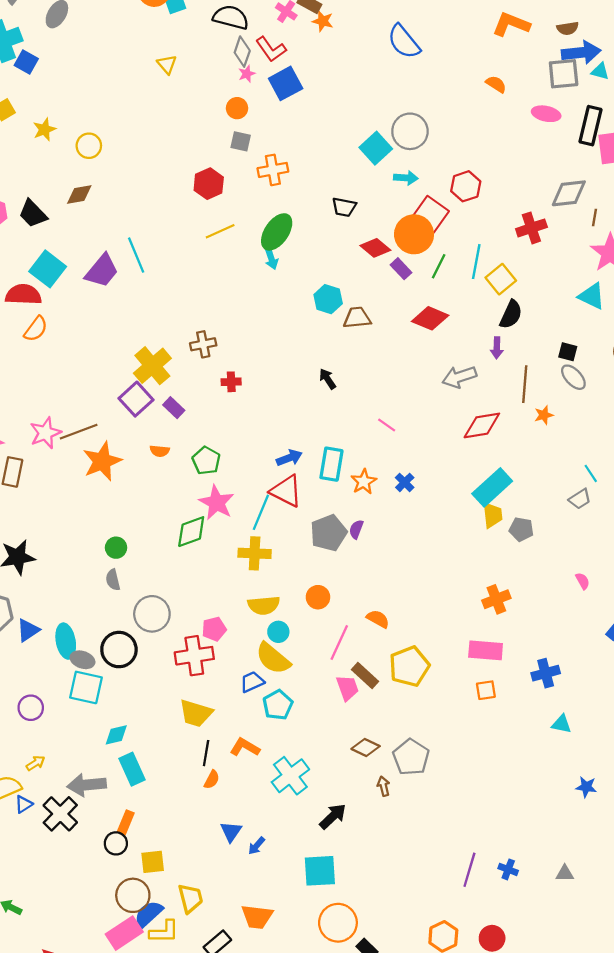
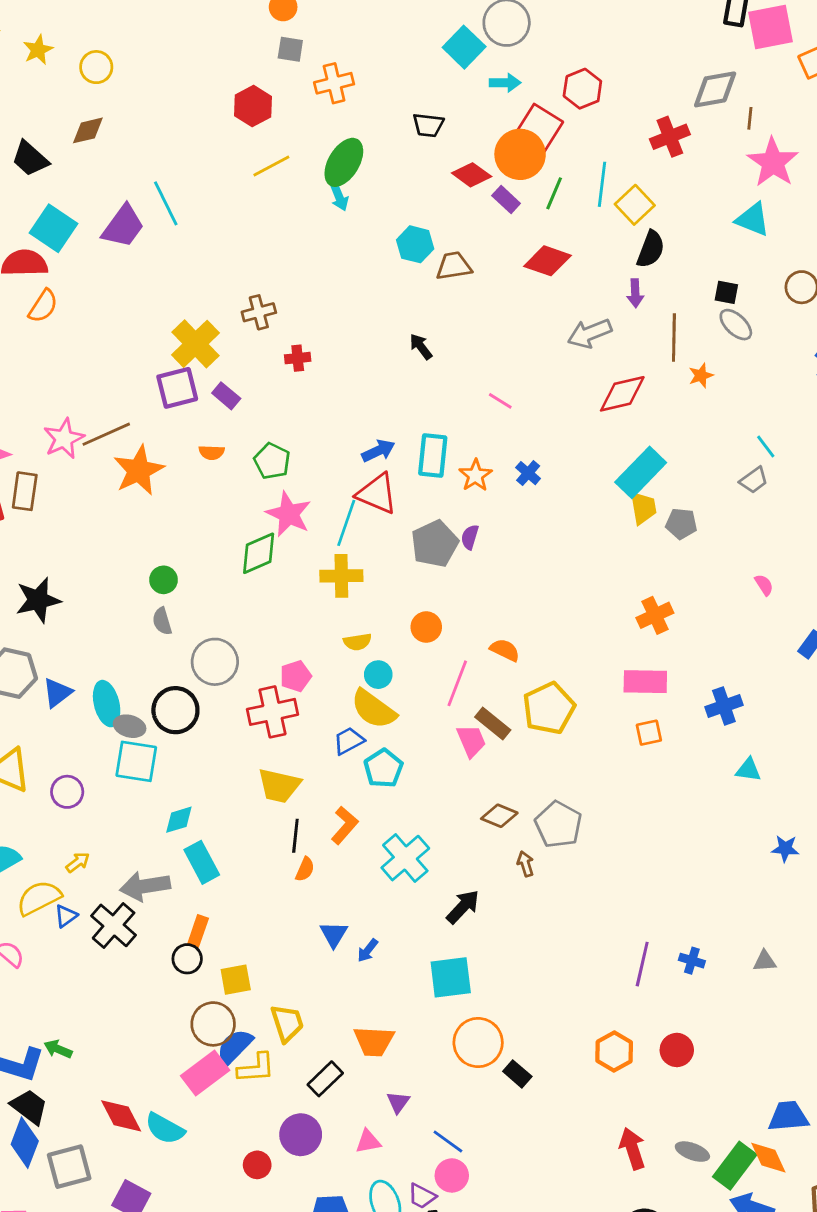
purple square: (136, 399) -> (177, 388), turned 32
yellow semicircle: (264, 605) -> (357, 642), size x0.7
orange L-shape: (245, 747) -> (345, 825), turned 104

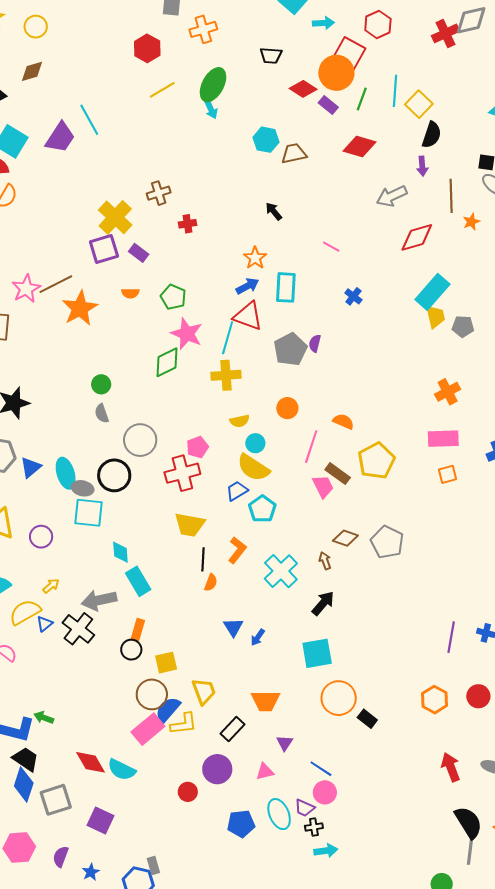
red cross: (670, 137) -> (446, 33), moved
orange star: (475, 475) -> (255, 258), moved
cyan diamond: (179, 820) -> (120, 552), turned -75
brown arrow: (525, 864) -> (325, 561), moved

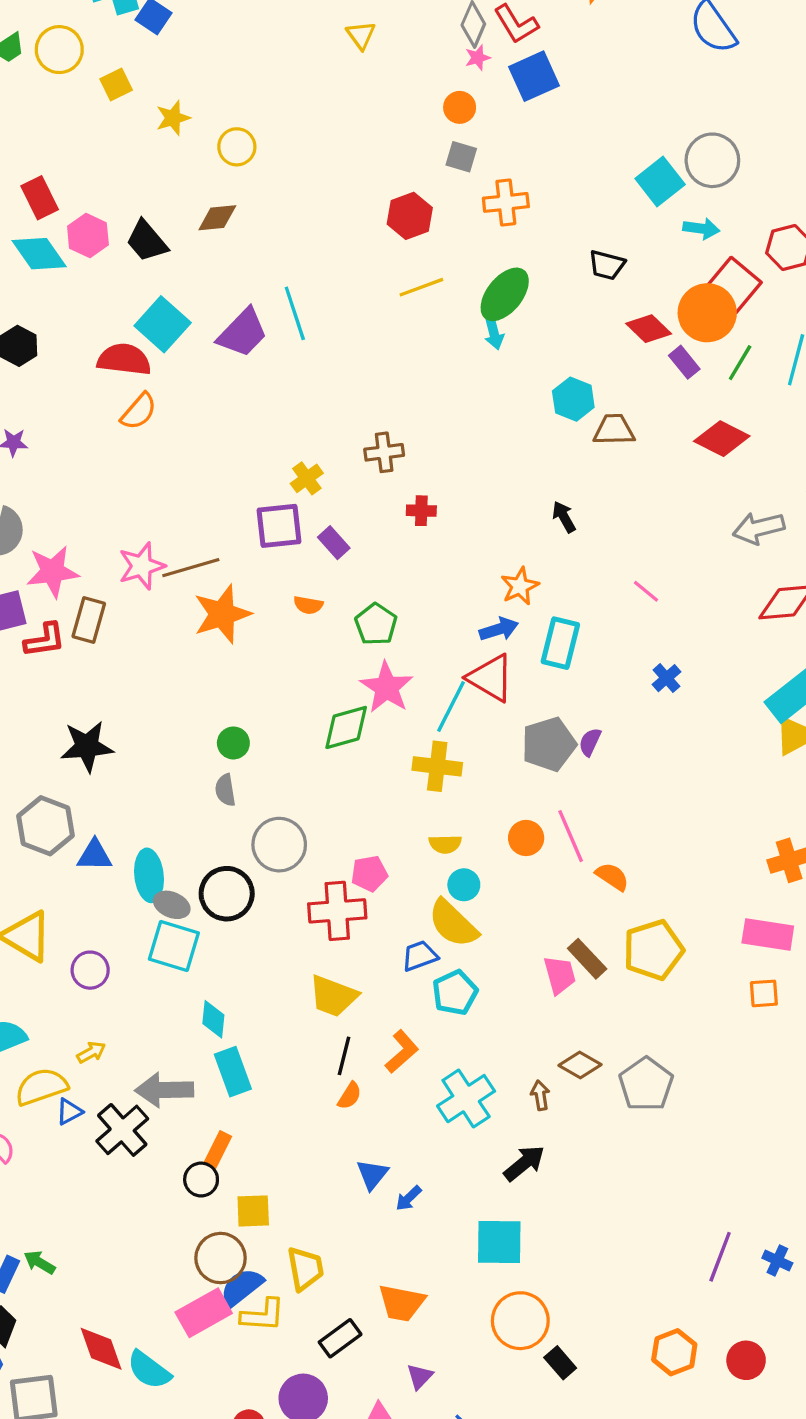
yellow cross: (115, 217) -> (307, 478), size x0.6
pink line: (311, 447) -> (571, 836), moved, turned -52
blue triangle: (31, 467) -> (94, 855), turned 30

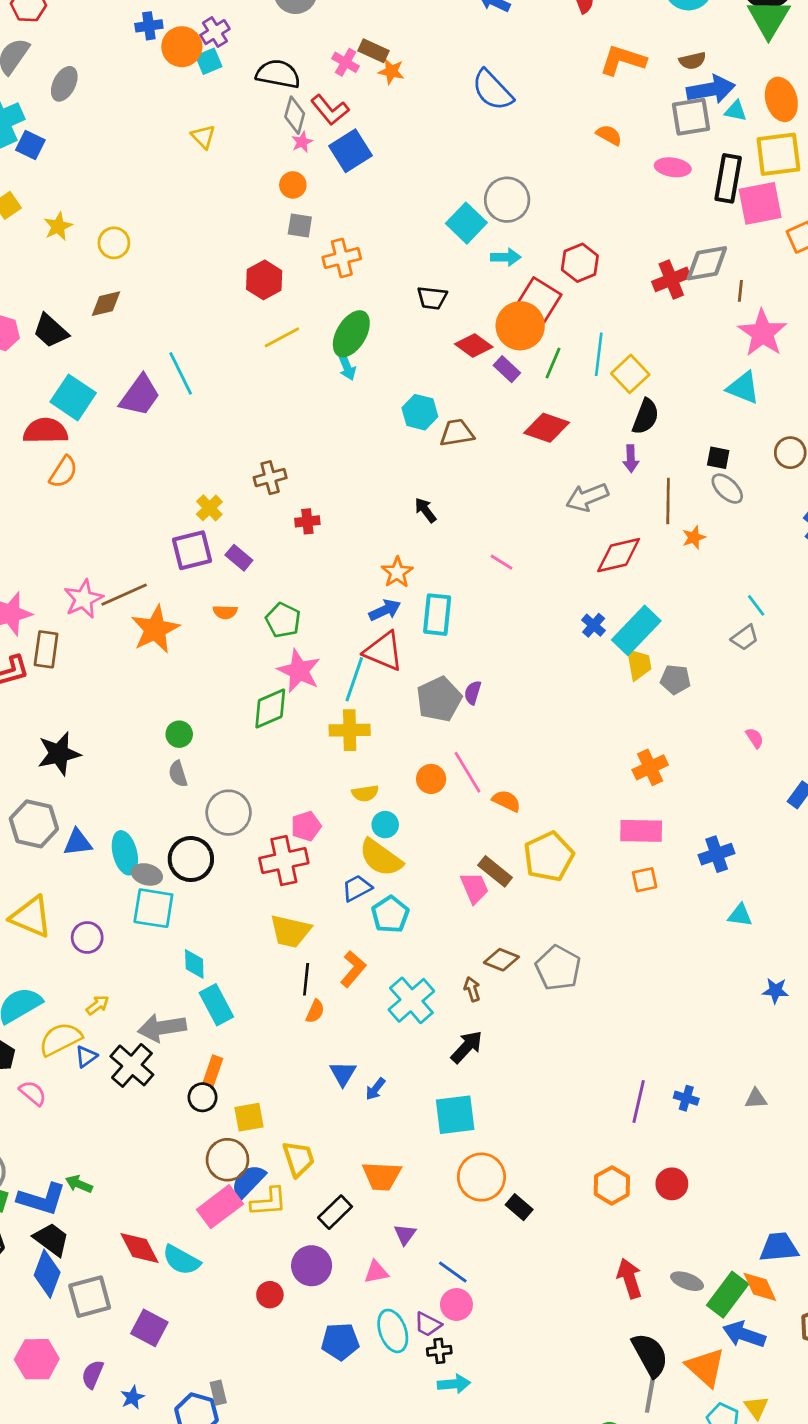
blue cross: (667, 678) -> (594, 625), moved

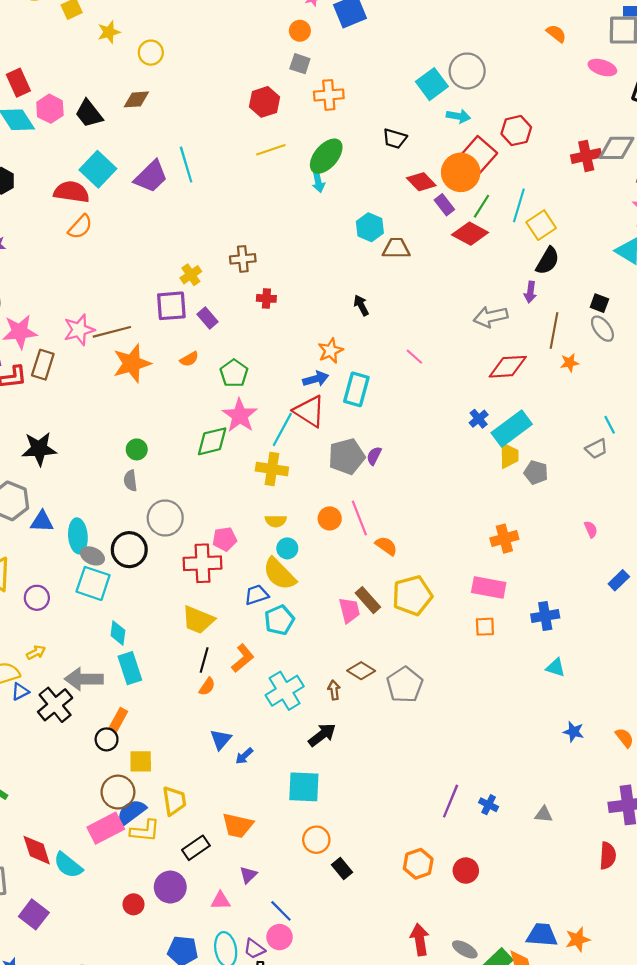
red diamond: (547, 428) -> (470, 234), moved
orange semicircle: (225, 612) -> (189, 359), turned -42
orange circle: (481, 1177) -> (316, 840), size x0.7

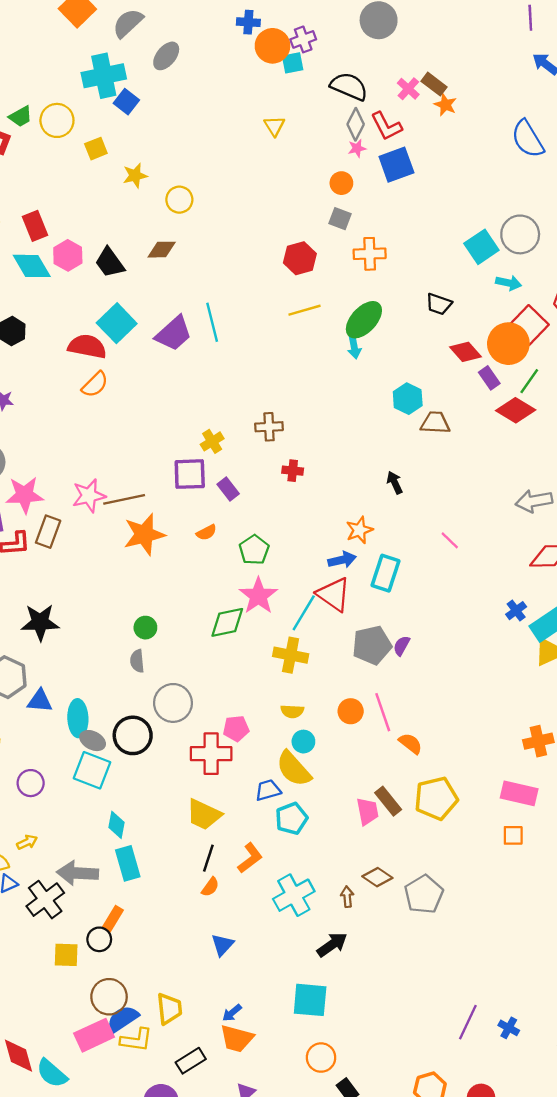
blue arrow: (244, 756) -> (232, 1013), moved
yellow square: (141, 761) -> (66, 955), moved

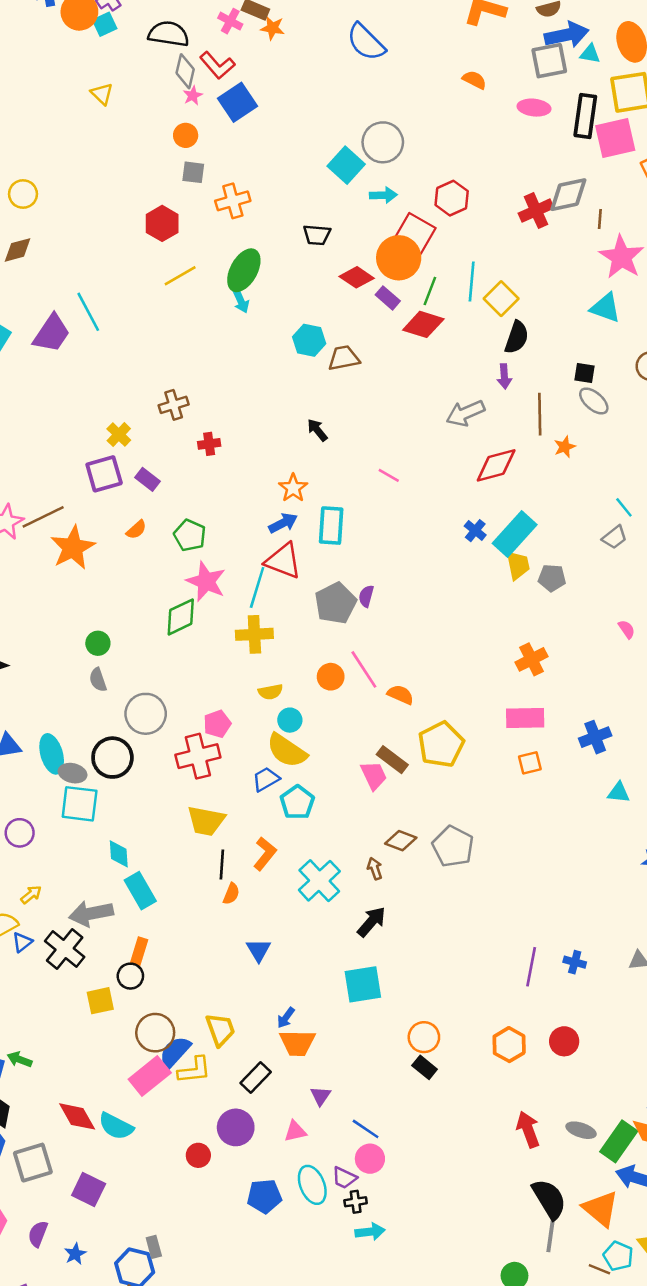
orange circle: (321, 1058) -> (424, 1037), moved

